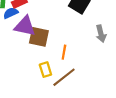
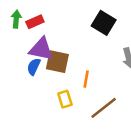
blue semicircle: (11, 13) -> (34, 67), moved, turned -40
brown line: (64, 77) -> (104, 108), moved

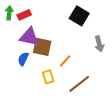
blue semicircle: (34, 67) -> (23, 59), moved
orange line: (86, 79) -> (65, 61), turned 32

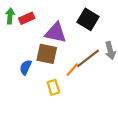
purple triangle: (29, 37) -> (56, 33), moved
brown line: (79, 84) -> (88, 58), moved

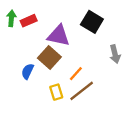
brown square: (47, 54) -> (49, 58), turned 30
brown line: (88, 58) -> (82, 91), moved

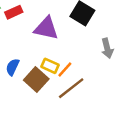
brown square: (49, 58) -> (36, 79), moved
yellow rectangle: (56, 92) -> (50, 66), moved, turned -49

